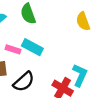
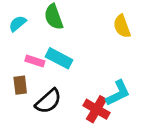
cyan L-shape: (80, 75) -> (118, 93), turned 40

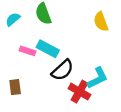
brown rectangle: (20, 85) -> (15, 87), moved
black semicircle: (48, 101) -> (62, 70), moved

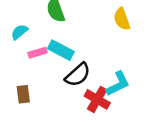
cyan semicircle: (13, 19) -> (19, 32), moved
pink rectangle: (28, 51) -> (38, 53), turned -35

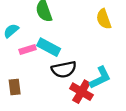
black semicircle: (78, 75) -> (64, 69), turned 30

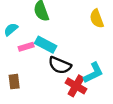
black semicircle: (64, 69) -> (60, 65), turned 35

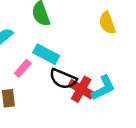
pink rectangle: (26, 47) -> (23, 68), moved, turned -32
red cross: (76, 86) -> (81, 89), moved

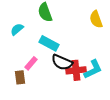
pink rectangle: (23, 68) -> (31, 63), moved
red cross: (81, 89) -> (76, 70), turned -36

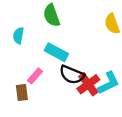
cyan semicircle: (17, 29) -> (18, 36), turned -40
red cross: (76, 70) -> (88, 84), turned -30

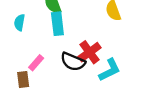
cyan rectangle: (56, 52) -> (57, 24), moved, turned 55
red cross: (88, 84) -> (89, 52), moved

